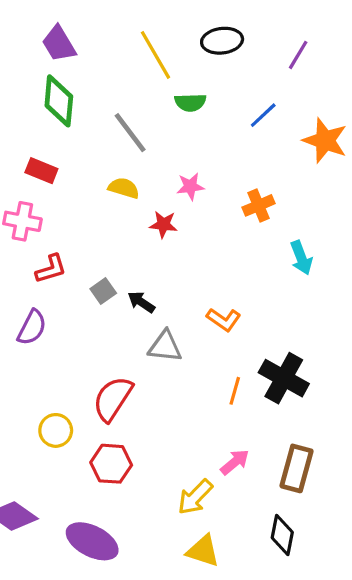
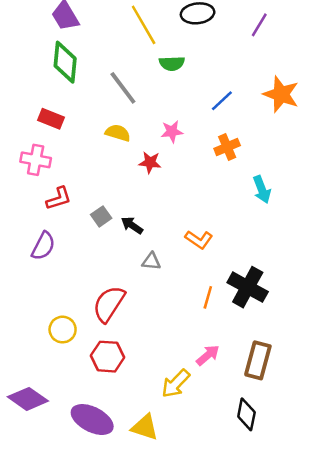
blue line: (263, 115) -> (222, 101), moved
gray triangle: (165, 346) -> (151, 261), size x0.7
yellow triangle: (203, 551) -> (145, 427), moved

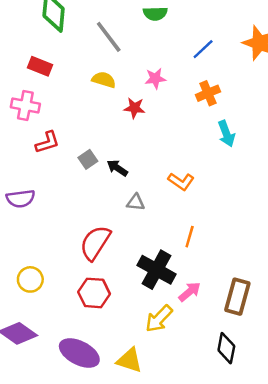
cyan arrow: (262, 189) -> (226, 134), moved
purple semicircle: (43, 246) -> (20, 199), moved, turned 56
black cross: (248, 287) -> (157, 270), moved
yellow circle: (63, 330) -> (30, 279), moved

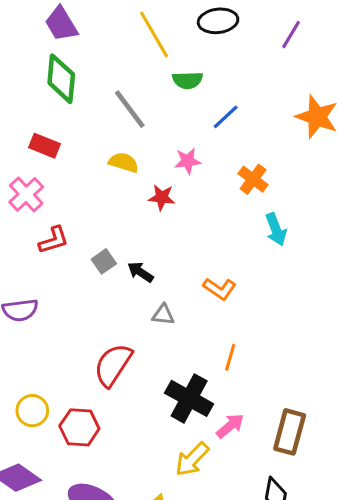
blue line: (203, 49) -> (226, 117), moved
orange cross: (208, 93) -> (253, 179), turned -30
pink cross: (25, 105) -> (26, 194), turned 36
red hexagon: (94, 293) -> (79, 427), moved

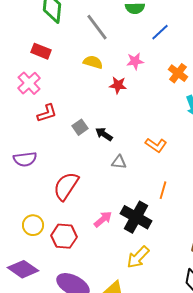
red semicircle: (113, 365) -> (66, 186), moved
pink arrow: (230, 426) -> (103, 219), moved

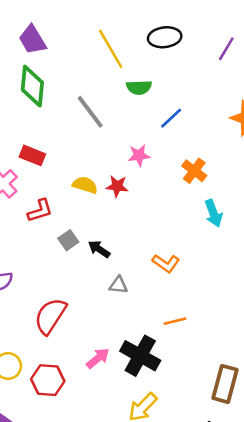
red rectangle: (41, 51) -> (32, 155), moved
yellow semicircle: (93, 62) -> (85, 185), moved
red L-shape: (47, 113) -> (40, 211), moved
orange line: (163, 190) -> (175, 321), turned 60

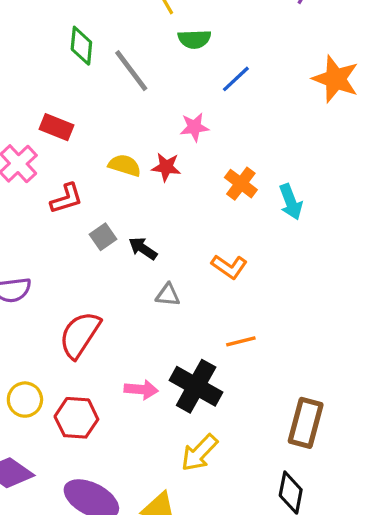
green diamond: (32, 86) -> (81, 46), moved, size x0.7
orange cross: (194, 171) -> (241, 184), moved
pink arrow: (98, 358) -> (141, 390), turned 45

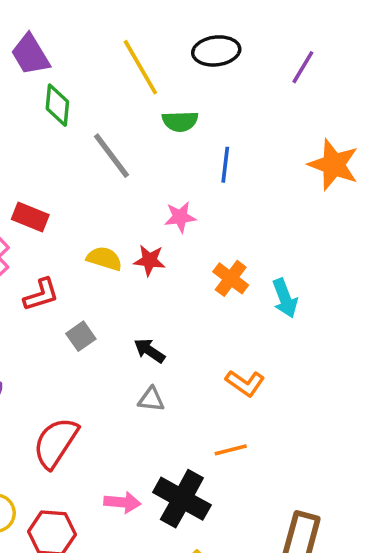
green diamond: (81, 46) -> (57, 105), moved
blue line: (236, 79) -> (225, 165), turned -40
black arrow: (143, 248) -> (149, 351), moved
orange L-shape: (229, 267) -> (245, 383), moved

